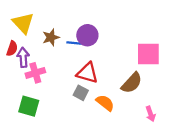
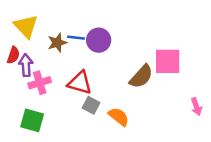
blue line: (74, 43) -> (76, 38), moved
red triangle: (87, 73) -> (80, 83), moved
brown semicircle: (132, 83) -> (141, 76), moved
pink arrow: (151, 114) -> (196, 107), moved

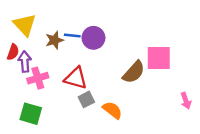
gray square: (91, 105) -> (86, 99), turned 35

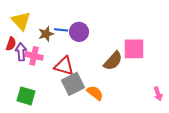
pink cross: (38, 78) -> (34, 56), moved, turned 30
gray square: (86, 99) -> (73, 84), size x1.6
pink arrow: (186, 101) -> (158, 94), moved

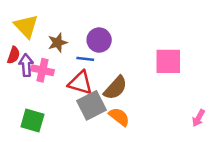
blue line: (61, 30) -> (85, 59), moved
brown semicircle: (113, 61) -> (115, 88), moved
pink arrow: (158, 94) -> (198, 118), turned 48

